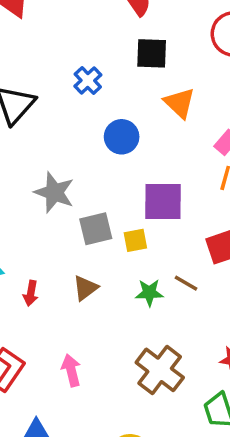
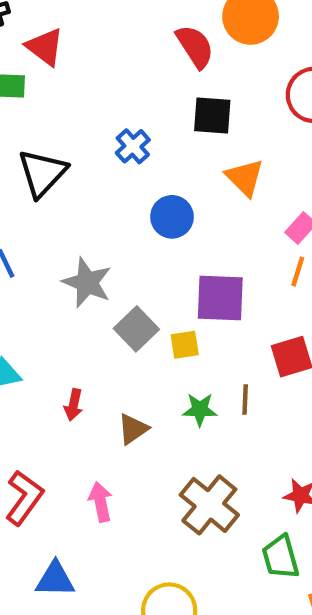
gray square: (96, 229) -> (136, 329), turned -32
brown line: (186, 283) -> (245, 399), turned 60
brown triangle: (85, 288) -> (133, 429), moved
red arrow: (31, 293) -> (74, 405), moved

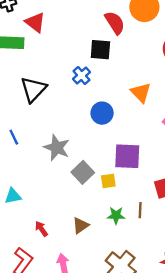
black square: (212, 116) -> (100, 50), moved
red arrow: (74, 405) -> (41, 229), moved, turned 133

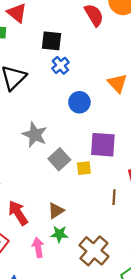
black square: (100, 50) -> (51, 41), moved
green star: (116, 215) -> (59, 234), moved
red arrow: (41, 229) -> (18, 213), size x1.6

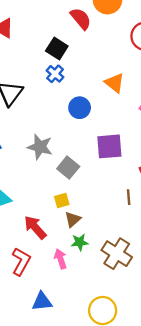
black square: (51, 41) -> (57, 48), moved, turned 35
yellow square: (84, 168) -> (62, 200), moved

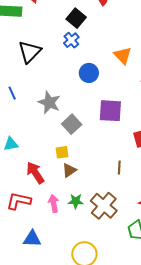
brown line: (129, 197) -> (119, 168), moved
green star: (80, 242) -> (76, 201), moved
red L-shape: (21, 261) -> (19, 201), turned -115

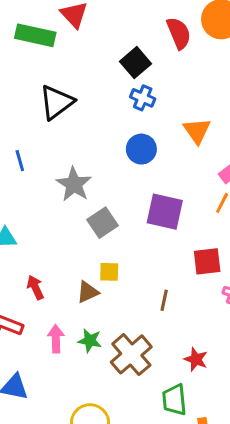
blue cross: (71, 40) -> (143, 98), moved, turned -35
yellow square: (62, 152) -> (109, 272), moved
red arrow: (35, 173) -> (35, 287), size x0.7

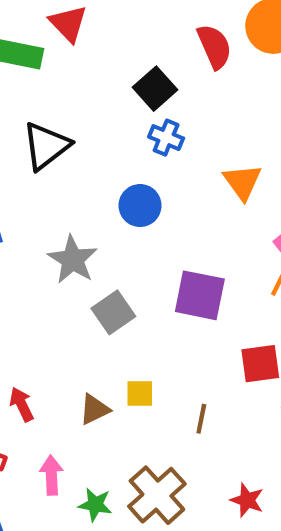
blue circle: (141, 149) -> (140, 206), moved
yellow square: (109, 272) -> (140, 394), moved
green star: (90, 341) -> (95, 505), moved

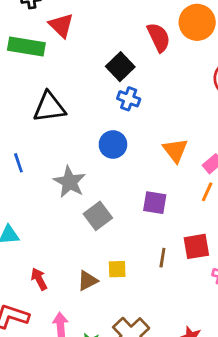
black triangle: (46, 146) -> (49, 107), turned 32
orange triangle: (242, 182) -> (175, 150), moved
purple square: (200, 295) -> (155, 203), size x0.7
brown line: (201, 419) -> (162, 258), moved

